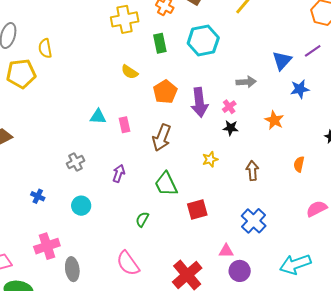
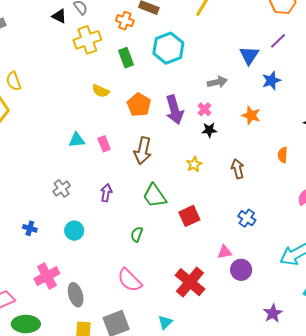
blue cross: (254, 221) -> (247, 218), size x0.7

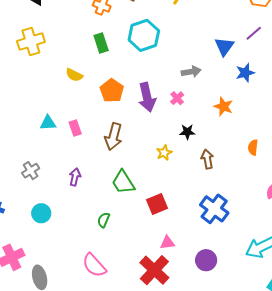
yellow cross: (87, 40) -> (31, 42), moved
black star: (209, 130) -> (187, 132), moved
blue cross: (247, 218) -> (214, 209), size x1.6
pink triangle: (225, 252) -> (167, 243), moved

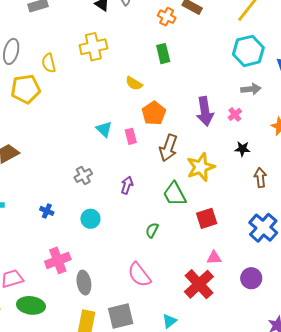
cyan hexagon: (144, 35) -> (248, 51), moved
orange pentagon: (112, 91) -> (154, 113), moved
cyan triangle: (48, 123) -> (104, 129), turned 42
yellow star: (164, 153) -> (201, 167), moved, size x1.8

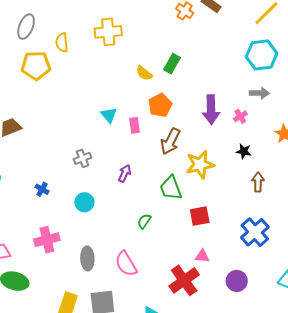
green rectangle: (163, 54) -> (172, 64), moved, turned 36
gray ellipse: (84, 283) -> (87, 258), moved

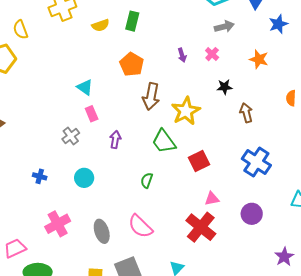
yellow semicircle: (144, 73) -> (101, 25), moved, turned -42
purple arrow: (211, 110) -> (182, 55), size x0.5
pink rectangle: (135, 125) -> (92, 114), moved

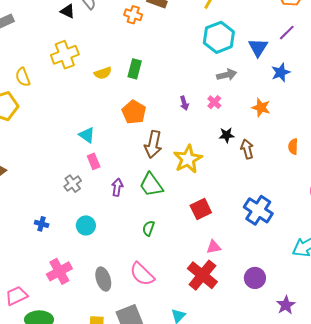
brown arrow: (246, 113) -> (247, 149), moved
green trapezoid: (164, 141) -> (151, 185), moved
purple circle: (252, 214) -> (255, 278), moved

